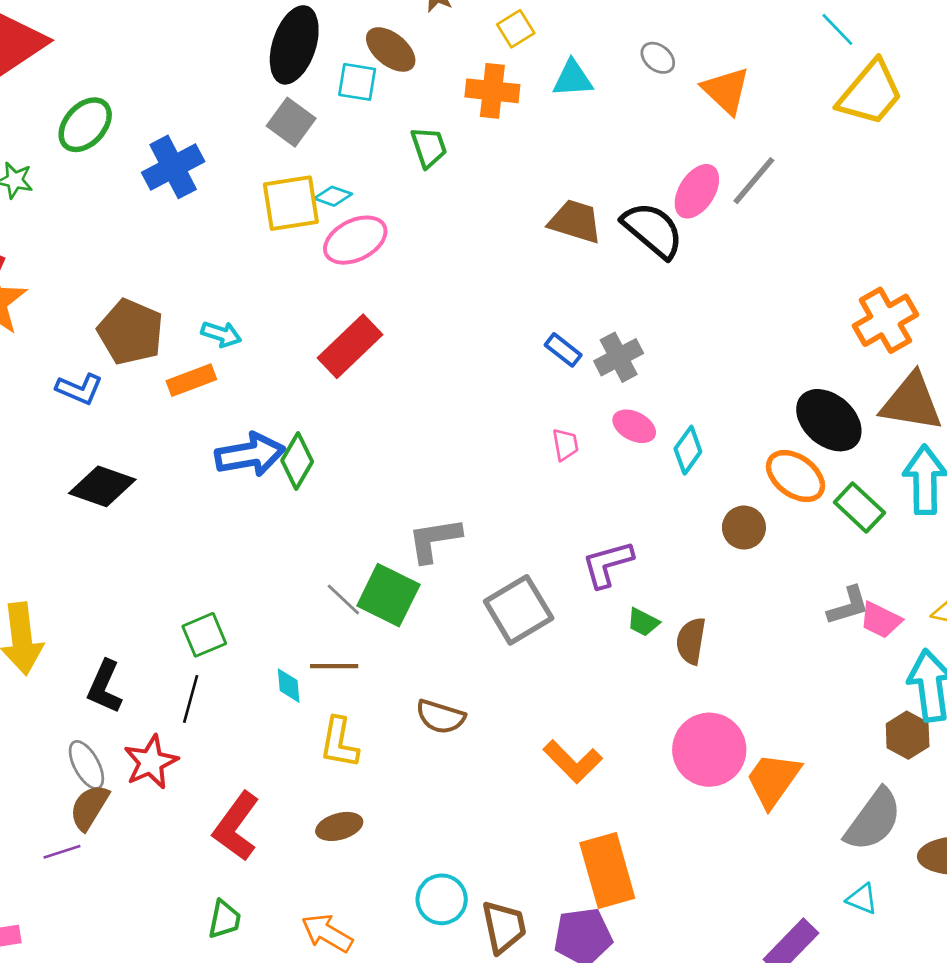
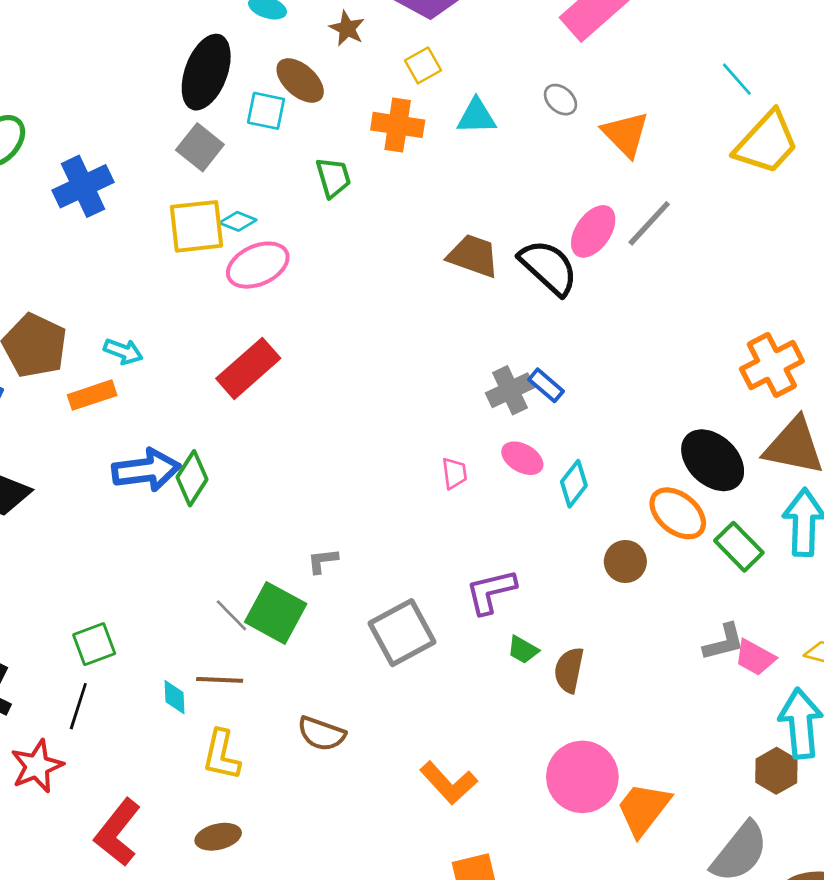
blue rectangle: (563, 350) -> (546, 385), moved
gray L-shape: (434, 540) -> (323, 561), size x0.6

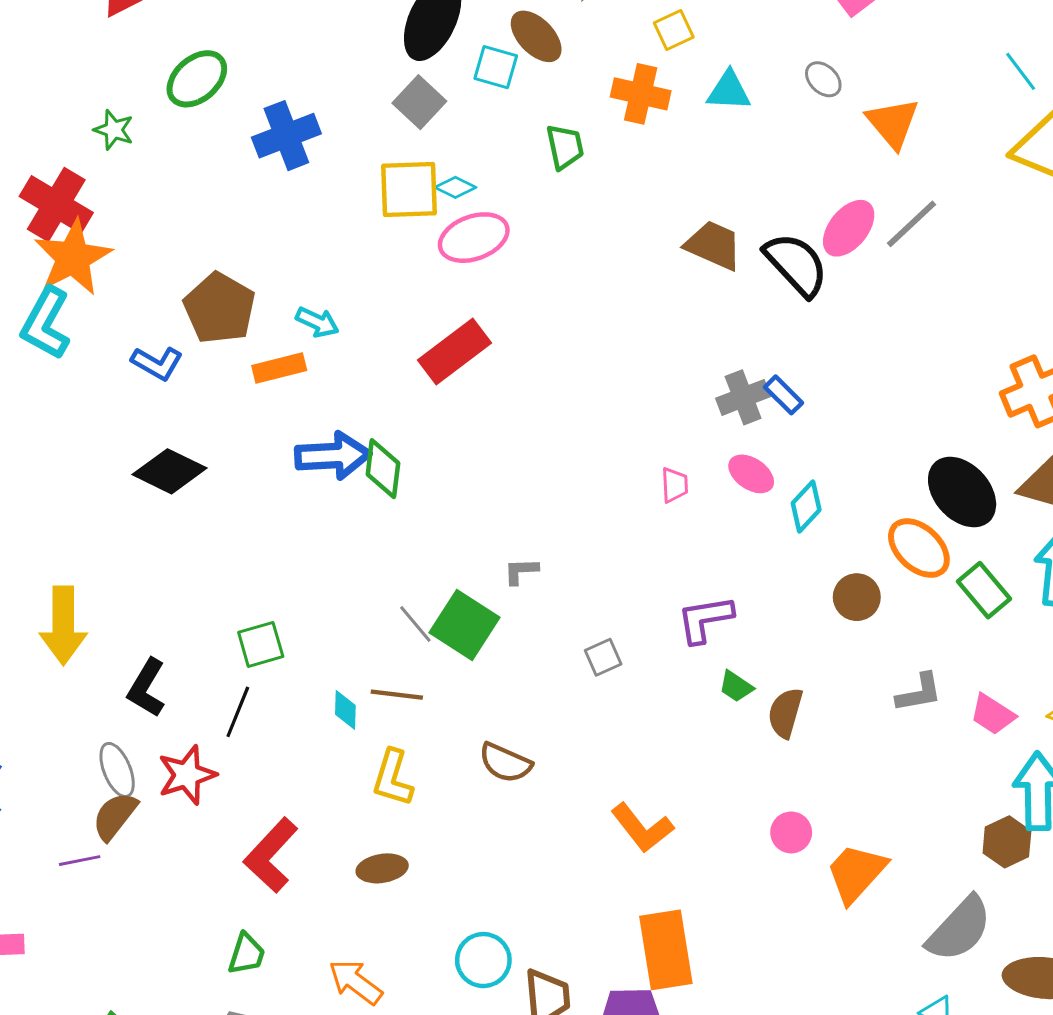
green diamond: (192, 478) -> (383, 469), turned -30
gray square: (402, 633) -> (603, 657), size x0.5
gray L-shape: (724, 642) -> (919, 693), moved
pink circle: (582, 777) -> (791, 832), size x0.5

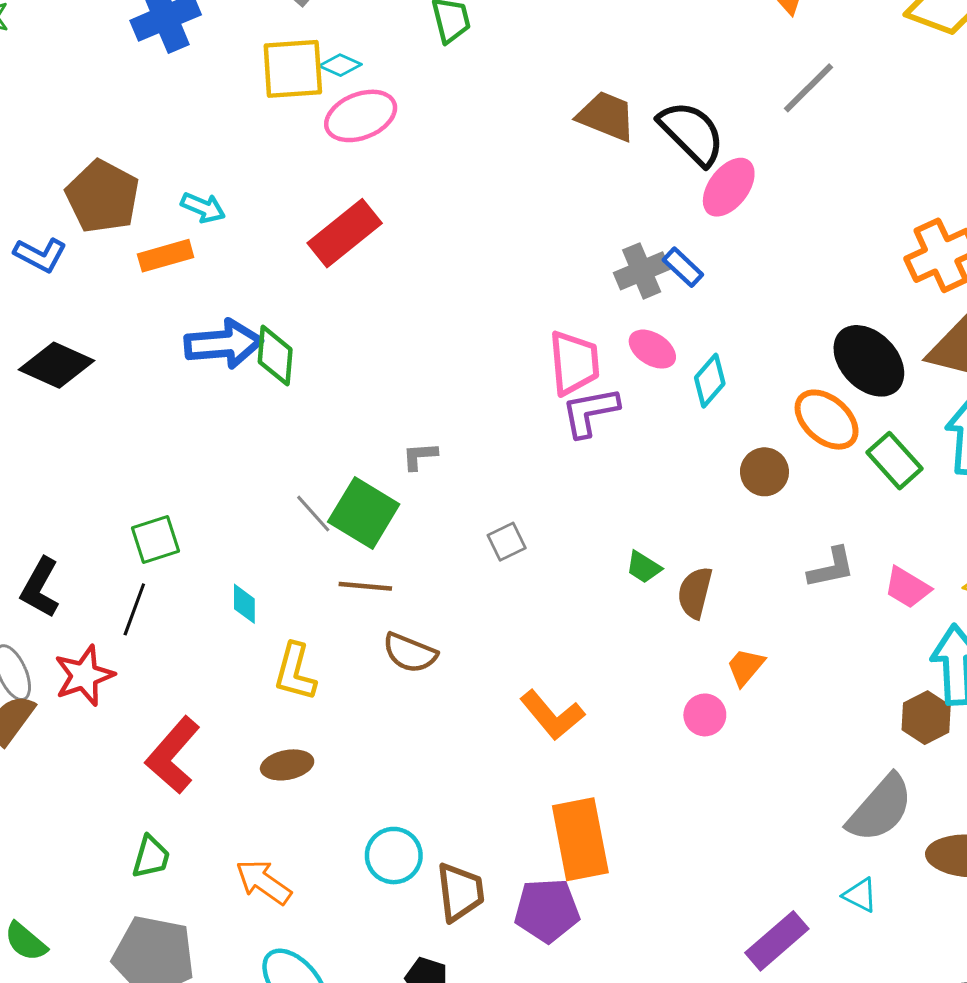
pink ellipse: (849, 228) -> (729, 187), moved
pink trapezoid: (675, 485) -> (574, 363), size x1.8
purple L-shape: (705, 619) -> (590, 412), moved
brown line: (397, 695) -> (365, 586), moved
orange trapezoid: (856, 873) -> (745, 667), moved, size x0.6

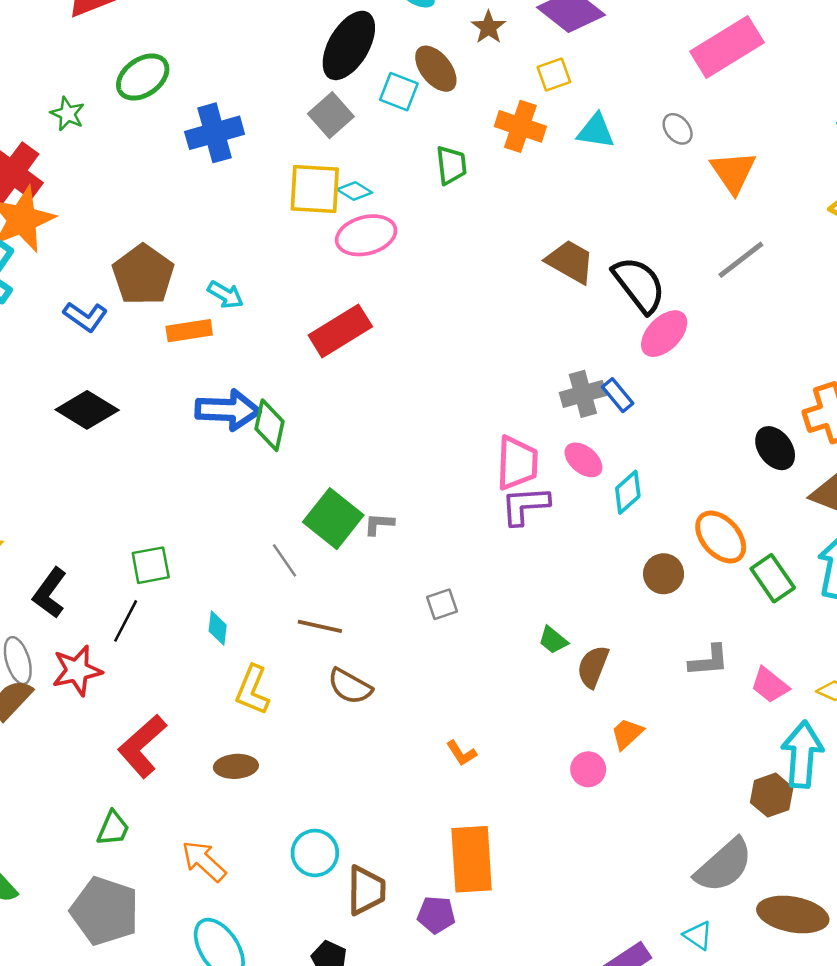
black ellipse: (869, 361) -> (775, 448), moved, size x0.7
green square: (364, 513) -> (333, 519), moved
orange L-shape: (552, 715) -> (461, 753), size x0.6
purple pentagon: (547, 910) -> (436, 915), size x0.7

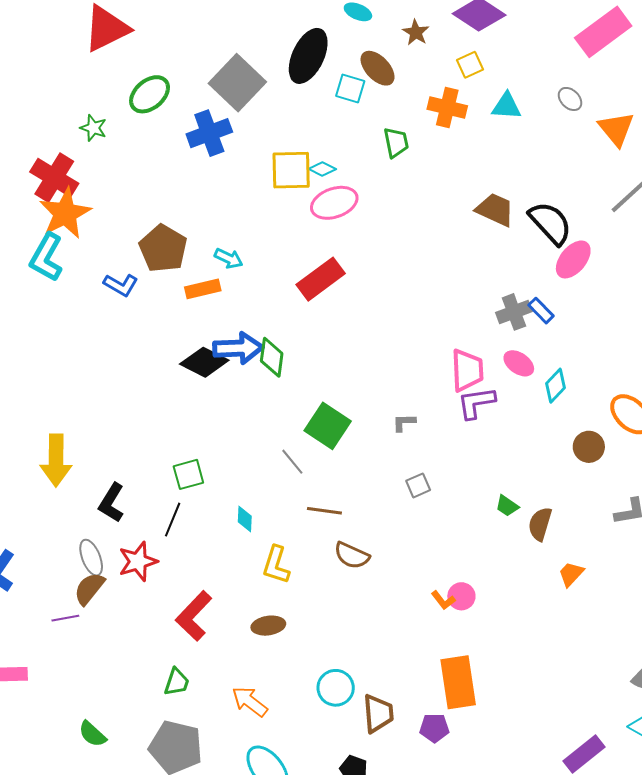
gray square: (331, 115) -> (237, 83), moved, size x1.6
black diamond: (87, 410) -> (204, 362), moved
gray L-shape: (379, 524) -> (404, 422), moved
pink circle: (588, 769) -> (461, 596), moved

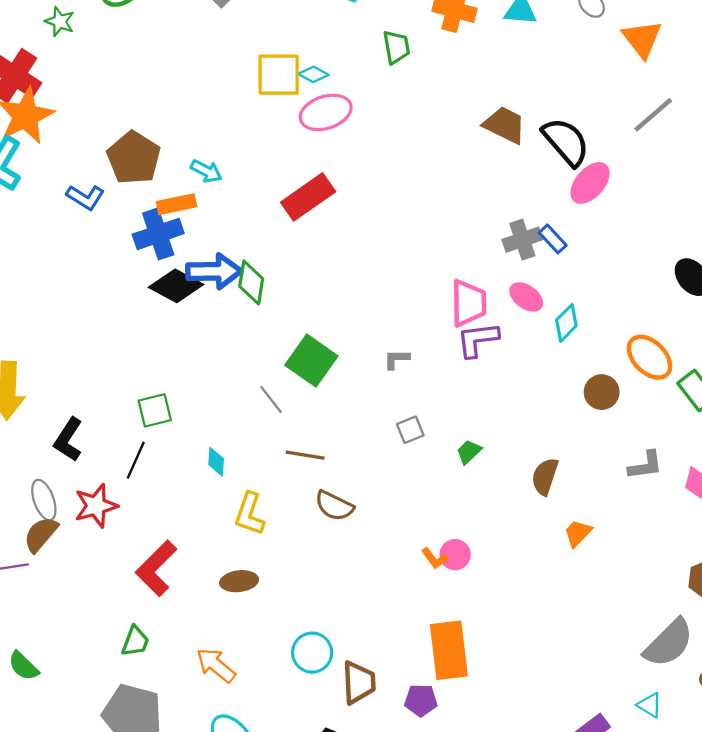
blue cross: (209, 133) -> (158, 234), moved
green trapezoid: (507, 506) -> (469, 452), moved, turned 100
green semicircle: (92, 734) -> (23, 666), moved

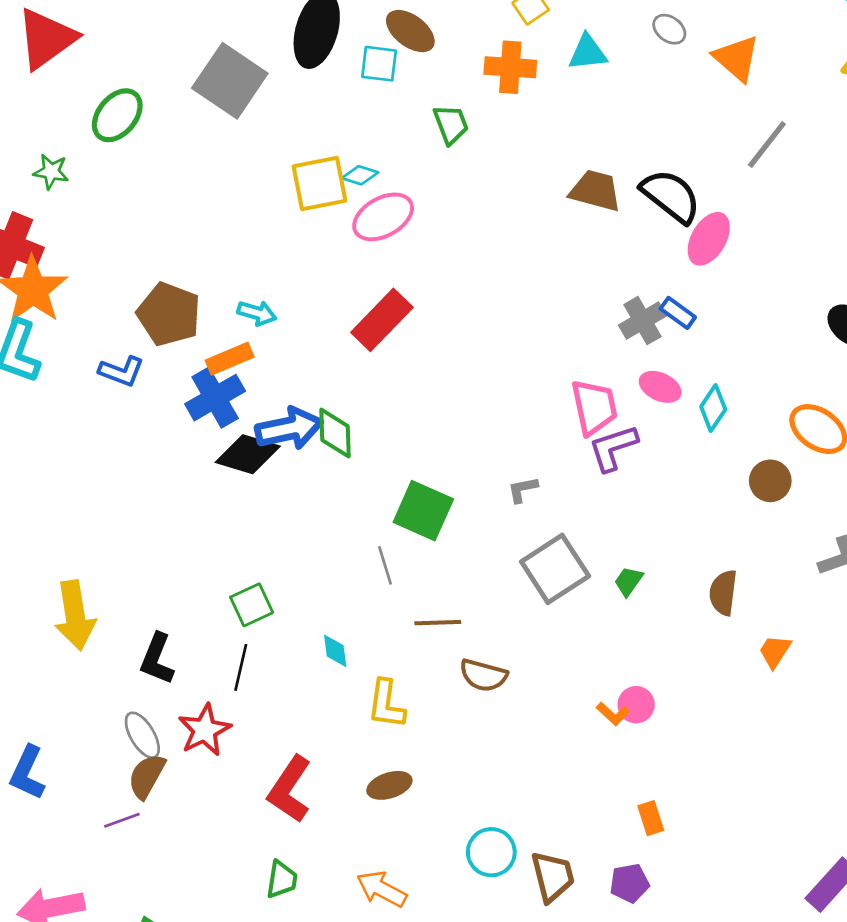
gray line: (271, 399) -> (385, 565), turned 32
gray square: (410, 430) -> (555, 569), size x2.0
orange rectangle: (449, 650) -> (651, 818), size x0.5

